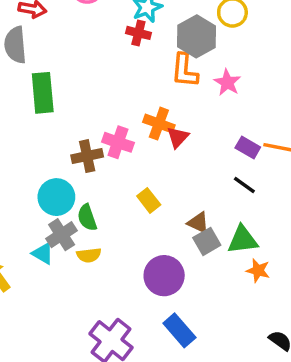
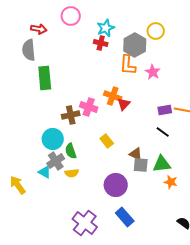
purple rectangle: (248, 147) -> (165, 110), turned -40
gray square: (207, 241) -> (141, 165), turned 35

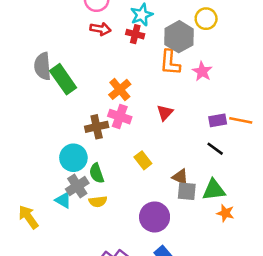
red arrow: (39, 29) -> (100, 29), moved
gray semicircle: (29, 50) -> (43, 66), moved
green rectangle: (45, 78) -> (63, 79), turned -30
orange cross: (113, 96) -> (120, 89), moved, turned 30

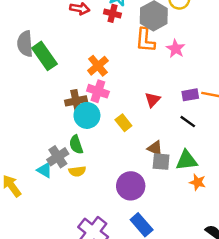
red triangle: (165, 113) -> (153, 100), moved
cyan circle: (73, 158) -> (87, 115), moved
yellow rectangle: (143, 160) -> (123, 123), moved

